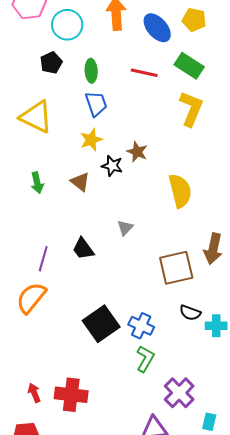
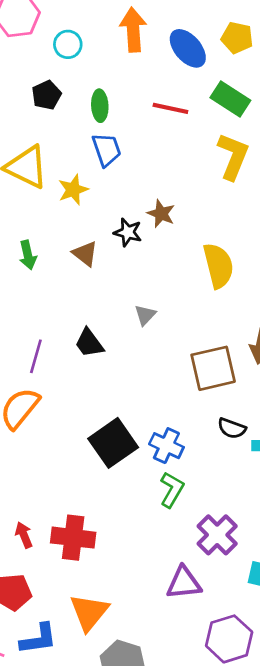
cyan circle: (67, 25) -> (68, 44), size x0.7
yellow star: (91, 140) -> (73, 190), moved

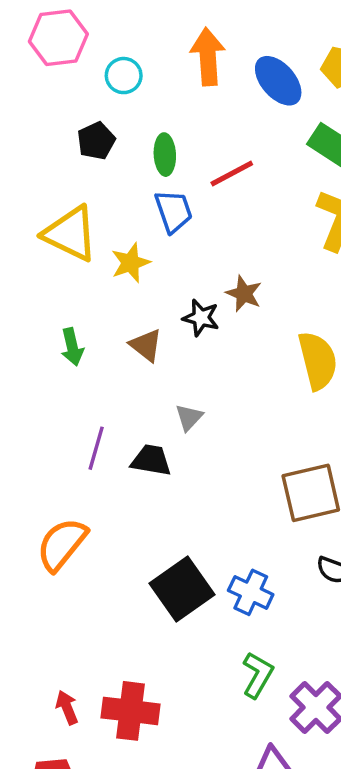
red line: (170, 108) -> (232, 173), moved, turned -40
gray triangle: (145, 315) -> (189, 417), moved
black trapezoid: (89, 343) -> (151, 460), turned 136
purple line: (36, 356) -> (96, 448), moved
green L-shape: (172, 490) -> (258, 675), moved

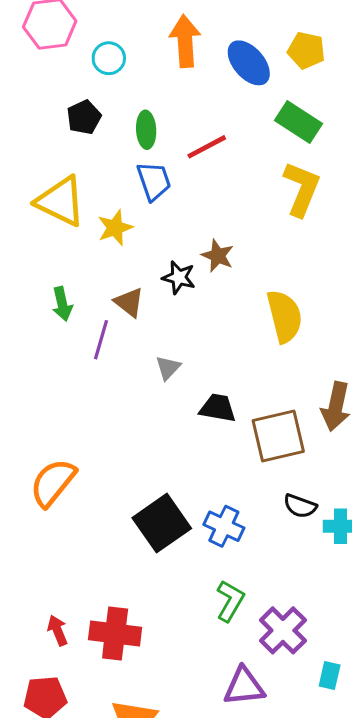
purple line: (96, 448) -> (101, 340), moved
black trapezoid: (151, 460) -> (218, 408), moved

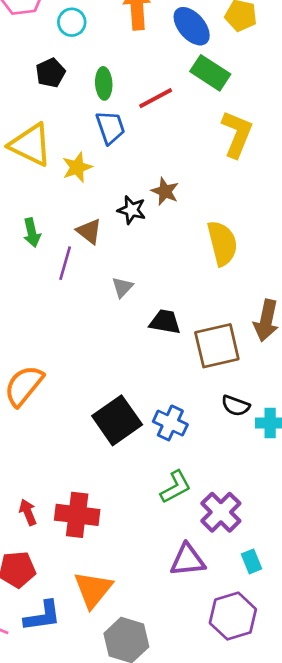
green rectangle: (299, 122) -> (210, 73), moved
green L-shape: (230, 601) -> (176, 487), turned 32
cyan rectangle: (330, 675) -> (252, 561), moved, turned -35

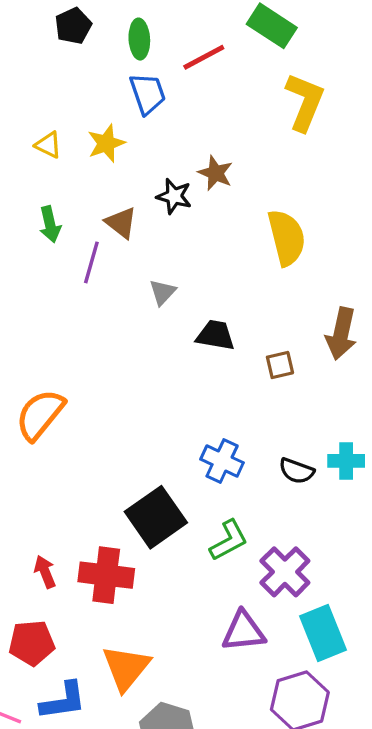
yellow triangle: (30, 145) -> (48, 145), moved, size x0.5
brown square: (217, 346) -> (280, 365), size x0.5
black semicircle: (236, 406) -> (297, 471), moved
black square: (117, 420) -> (156, 517), moved
cyan rectangle: (252, 561) -> (323, 633), size x1.8

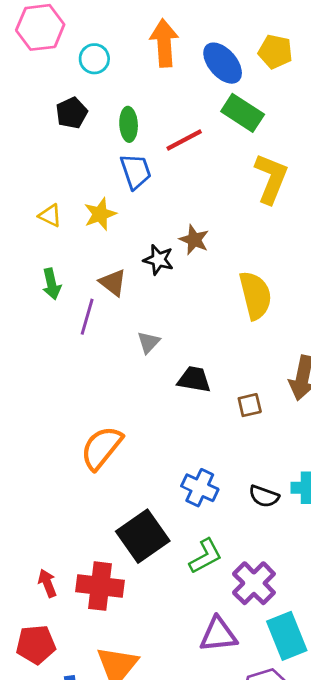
orange semicircle: (40, 415) -> (101, 448), moved

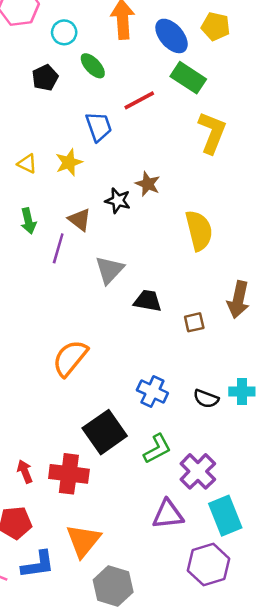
green ellipse: (129, 124) -> (93, 66), moved, turned -40
gray triangle: (148, 342) -> (109, 270), size x1.5

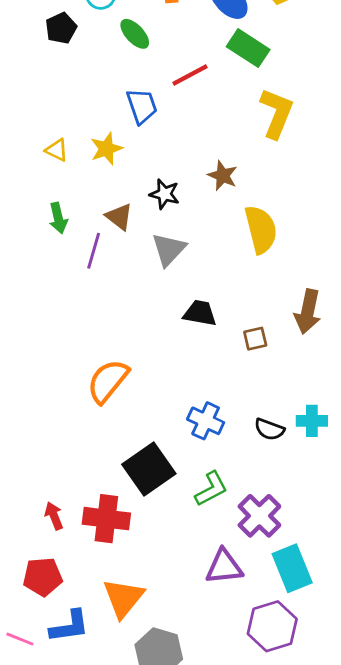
black pentagon: (45, 78) -> (61, 28), moved
brown star: (148, 184) -> (223, 176), moved
gray triangle: (109, 270) -> (169, 249), moved

